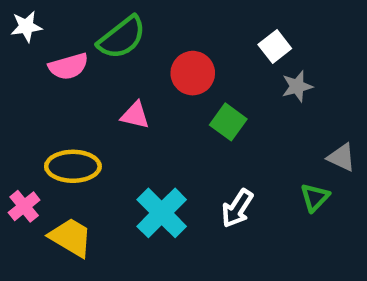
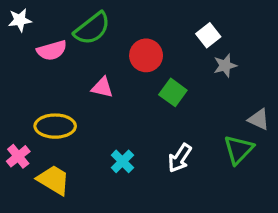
green triangle: (315, 197) -> (239, 150), size x1.4
cyan cross: (162, 213) -> (122, 161), size x0.6

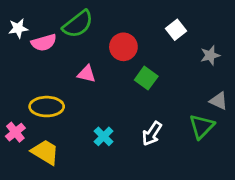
white star: (20, 20) -> (18, 28), moved
gray star: (225, 65) -> (210, 55), moved

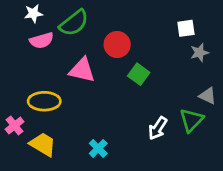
white star: (18, 28) -> (33, 13), moved
white square: (176, 30) -> (186, 28), moved, turned 30
pink triangle: (86, 74) -> (82, 70), size x1.5
white arrow: (152, 134) -> (158, 128), moved
cyan cross: (104, 136) -> (98, 148), moved

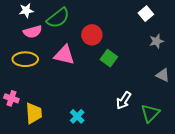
white square: (186, 28) -> (146, 14), moved, turned -32
yellow ellipse: (44, 101) -> (25, 59), moved
green triangle: (191, 120) -> (150, 113), moved
pink cross: (15, 125) -> (11, 98), turned -32
yellow trapezoid: (43, 144) -> (34, 113), turned 55

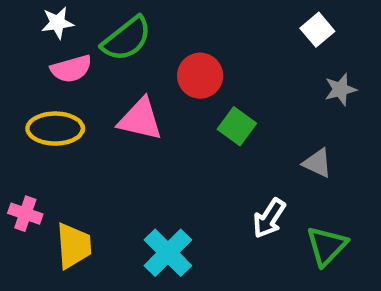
gray triangle: (163, 75) -> (317, 163), moved
cyan cross: (77, 116) -> (168, 253), size x1.5

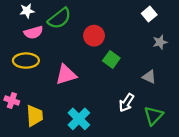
pink triangle: (140, 119) -> (66, 75), moved, turned -30

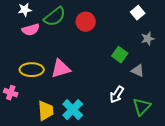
red circle: (94, 36) -> (86, 22), moved
green square: (111, 59) -> (120, 55), moved
yellow ellipse: (26, 61) -> (32, 70), moved
yellow trapezoid: (35, 116) -> (46, 111), moved

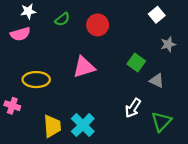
green semicircle: (55, 17) -> (62, 19), size x0.6
pink semicircle: (31, 30) -> (20, 34), moved
pink triangle: (61, 69) -> (84, 67), moved

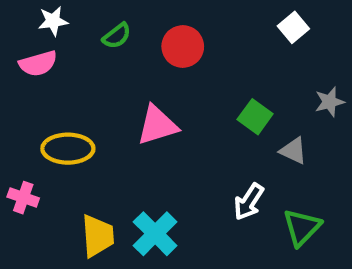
gray star: (168, 44) -> (330, 102), moved

